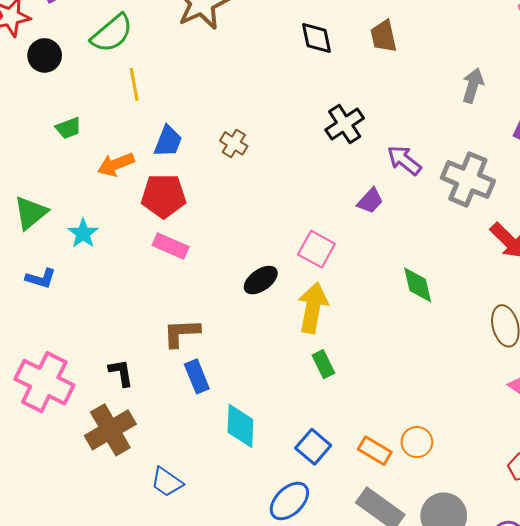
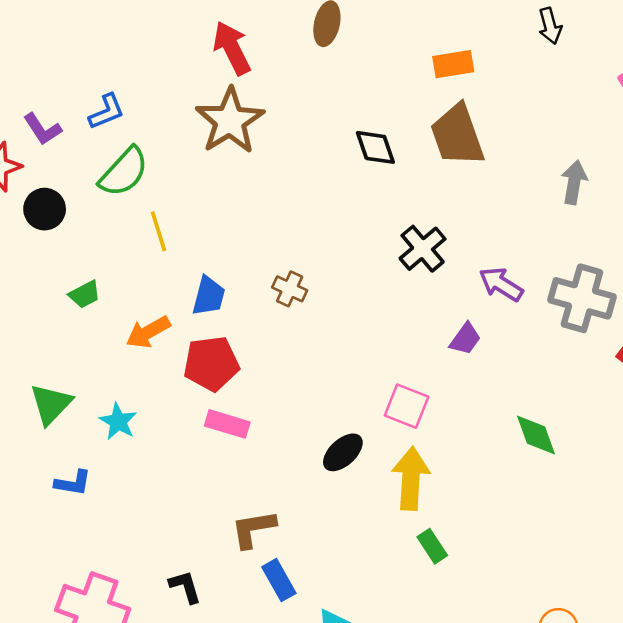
brown trapezoid: (384, 36) -> (457, 135), size x1.6

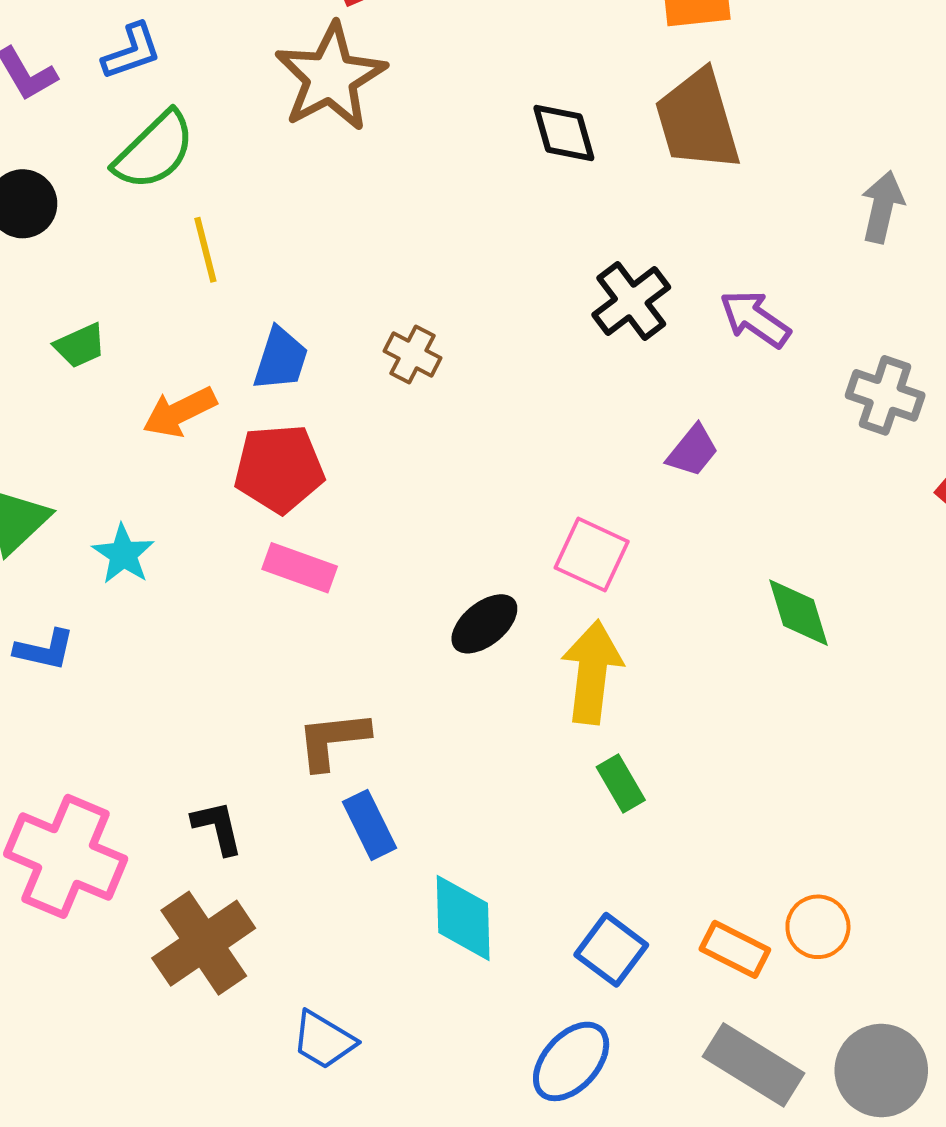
purple arrow: (501, 284) -> (755, 319), moved
gray cross: (582, 298) -> (885, 395), size x0.7

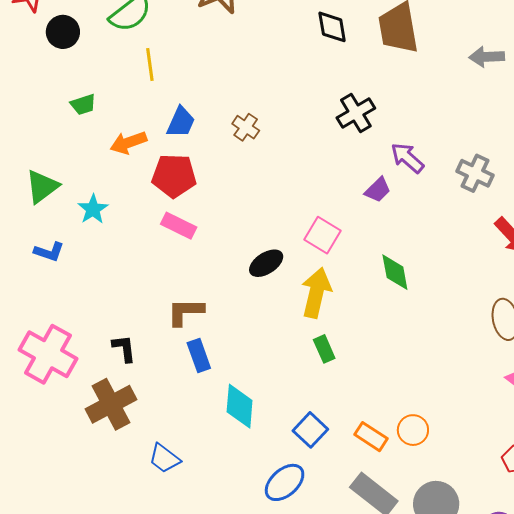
gray arrow: (882, 207) -> (487, 57), moved, turned -112
purple arrow: (755, 319) -> (407, 158), moved
green diamond: (799, 613) -> (395, 272), moved

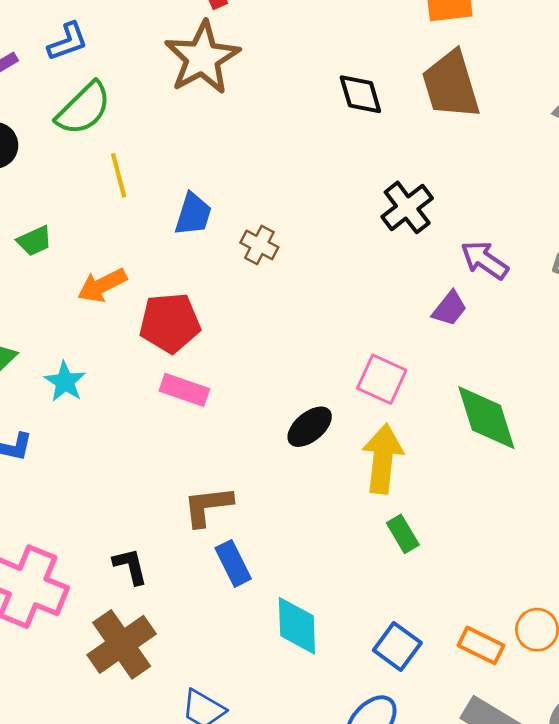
blue trapezoid: (181, 122) -> (193, 214), moved
green diamond: (395, 272) -> (486, 418), size x1.4

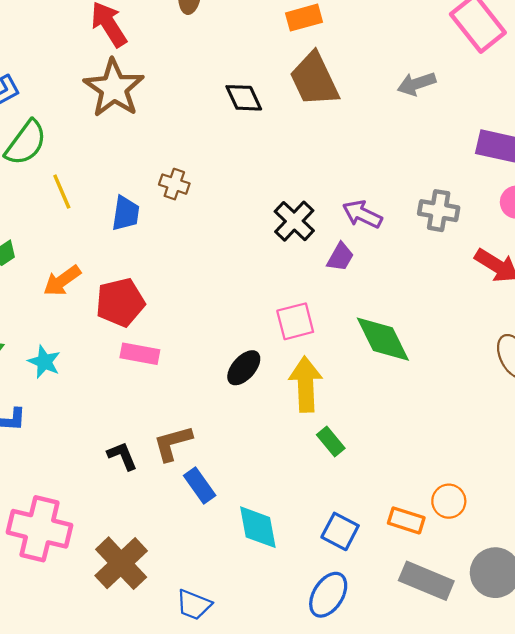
black cross: (407, 207) -> (294, 221), moved
brown cross: (259, 245) -> (174, 184), moved
pink square: (382, 379) -> (295, 321), turned -30
black L-shape: (130, 566) -> (122, 456), moved

